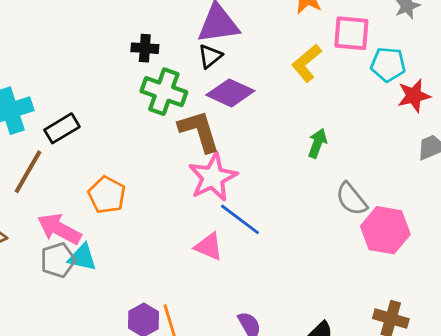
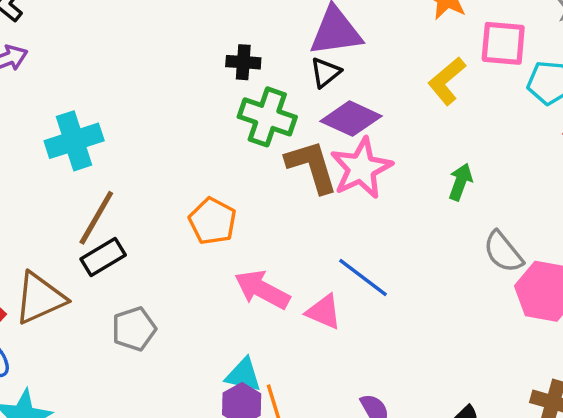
black rectangle: (62, 128) -> (103, 257), moved
pink star: (213, 177) -> (361, 168), moved
orange pentagon: (107, 195) -> (213, 221), moved
pink arrow: (59, 229) -> (262, 290), moved
cyan triangle: (82, 257) -> (243, 375), moved

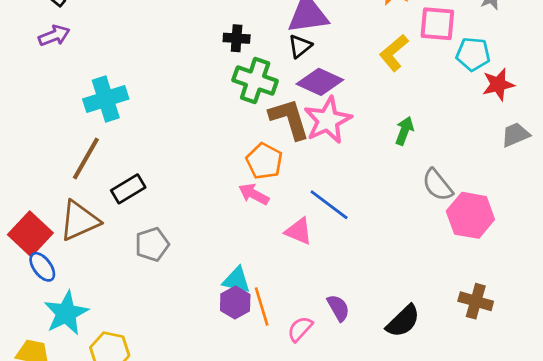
brown line: (96, 218) -> (86, 158), moved
orange pentagon: (213, 221) -> (264, 161), moved
pink arrow: (262, 290) -> (254, 194), moved, size x0.7

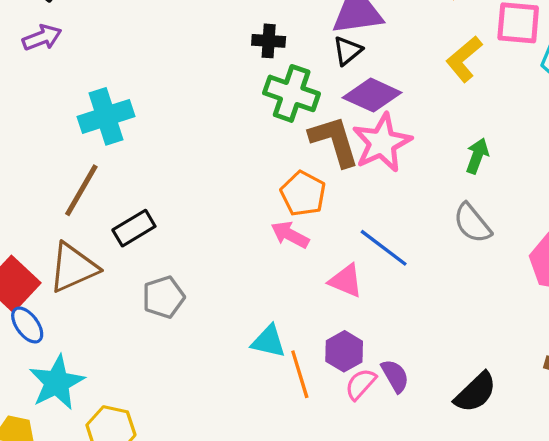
gray semicircle: (437, 185) -> (472, 223), moved
purple hexagon: (235, 303) -> (344, 351), moved
pink semicircle: (300, 329) -> (361, 384), moved

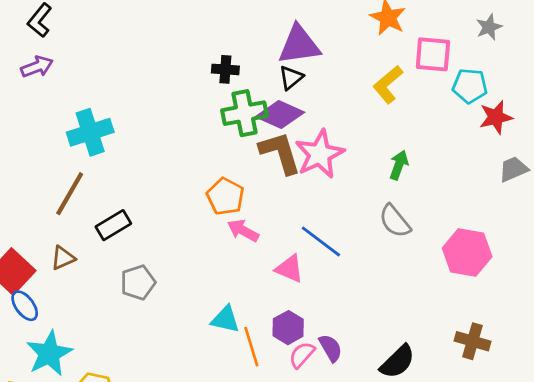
green cross: (292, 93) -> (244, 113), turned -30
purple diamond: (372, 95) -> (280, 114), moved
orange pentagon: (303, 194) -> (225, 196), moved
brown triangle: (73, 268) -> (63, 258), size x0.6

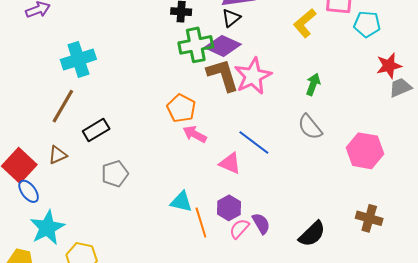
red star: (496, 117) -> (389, 66), moved

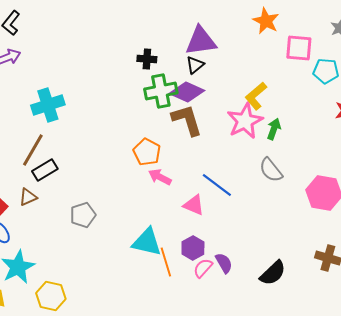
yellow L-shape: (305, 23) -> (256, 96), moved
pink star: (253, 76) -> (245, 121), moved
black rectangle: (96, 130) -> (45, 170), moved
cyan triangle: (181, 202) -> (147, 242), size x1.4

